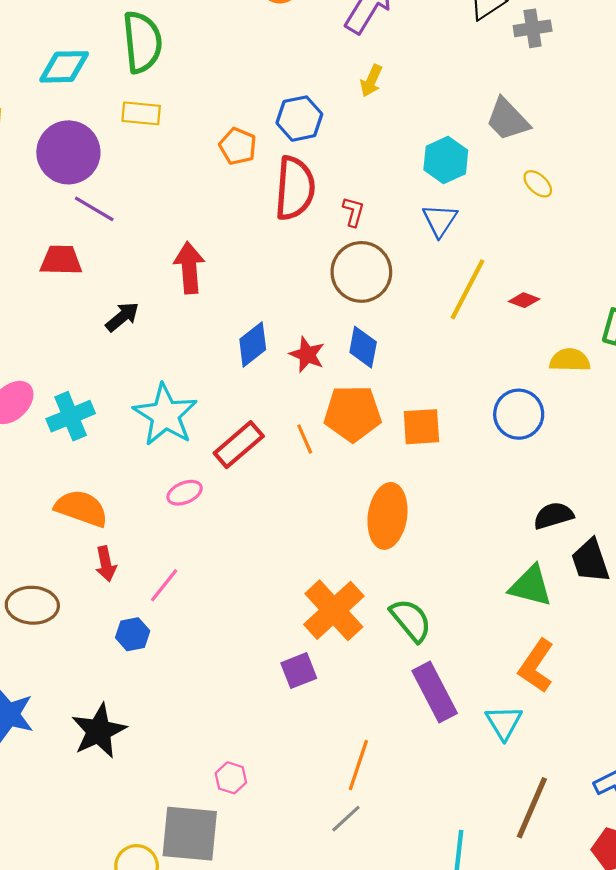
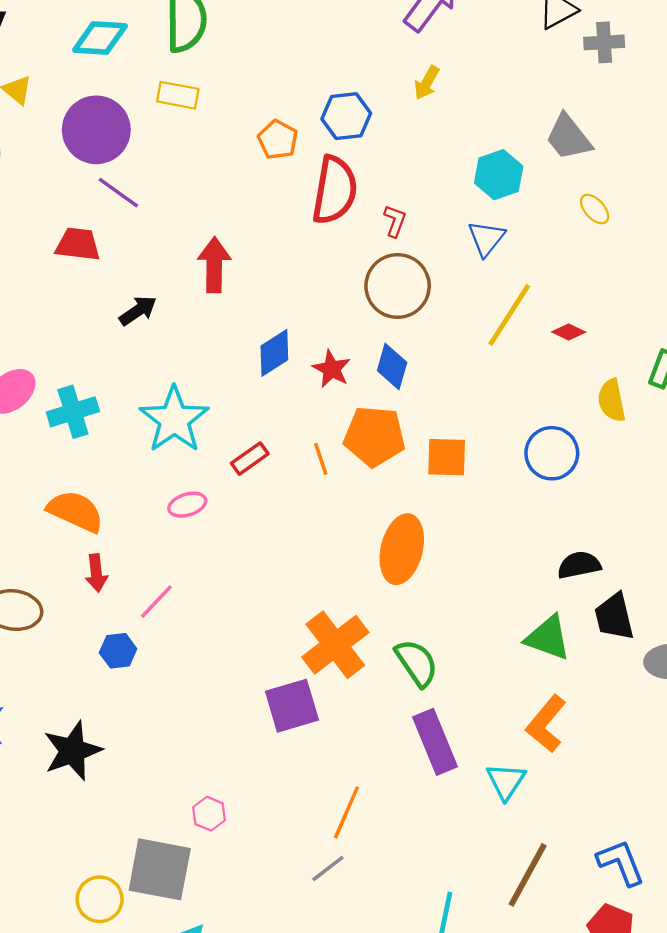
yellow semicircle: (570, 360) -> (612, 400), turned -108
red rectangle: (239, 445) -> (250, 459), size x0.7
purple square: (299, 671) -> (292, 706), size x1.4

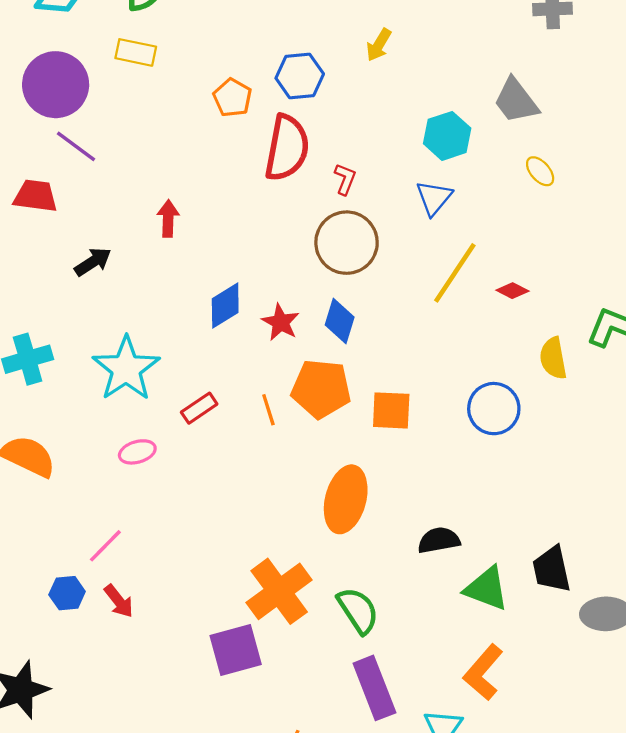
red arrow: (214, 265) -> (168, 219), size x0.7
black semicircle: (579, 565) -> (439, 540), moved
red arrow: (96, 573) -> (119, 601), moved, turned -33

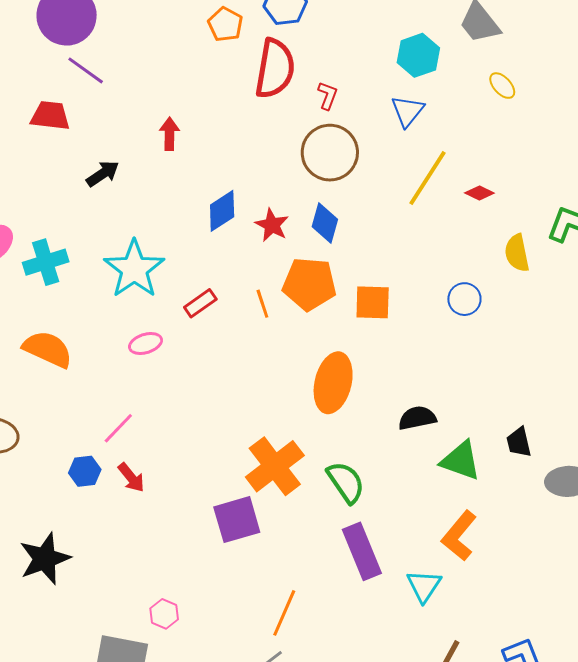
blue circle: (494, 409) -> (464, 299), size x0.7
black trapezoid: (552, 569) -> (519, 442), size x0.7

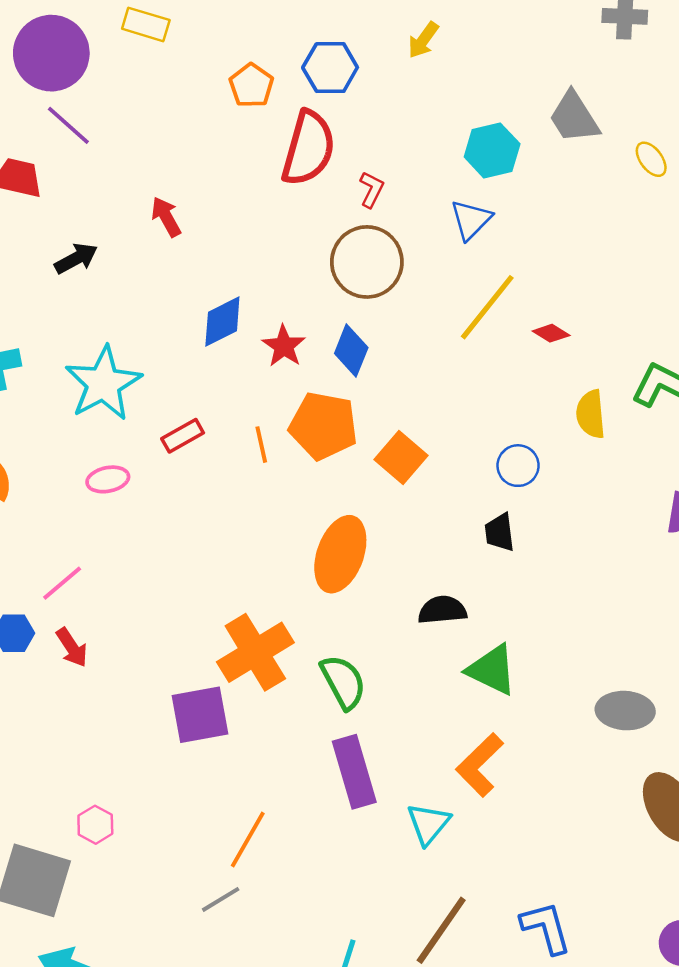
yellow ellipse: (502, 86) -> (651, 159), moved
red arrow: (169, 134) -> (166, 217), turned -36
orange square: (373, 302) -> (401, 458), turned 33
black trapezoid: (519, 442) -> (500, 532), moved

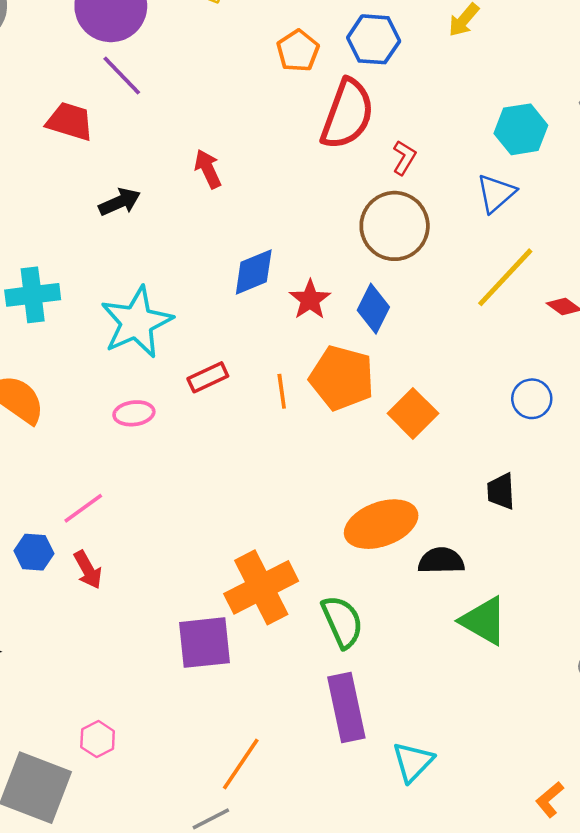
blue circle: (518, 466) -> (532, 399), moved
orange ellipse: (340, 554) -> (381, 524), moved, turned 46
orange L-shape: (480, 765) -> (550, 799), moved, size x0.6

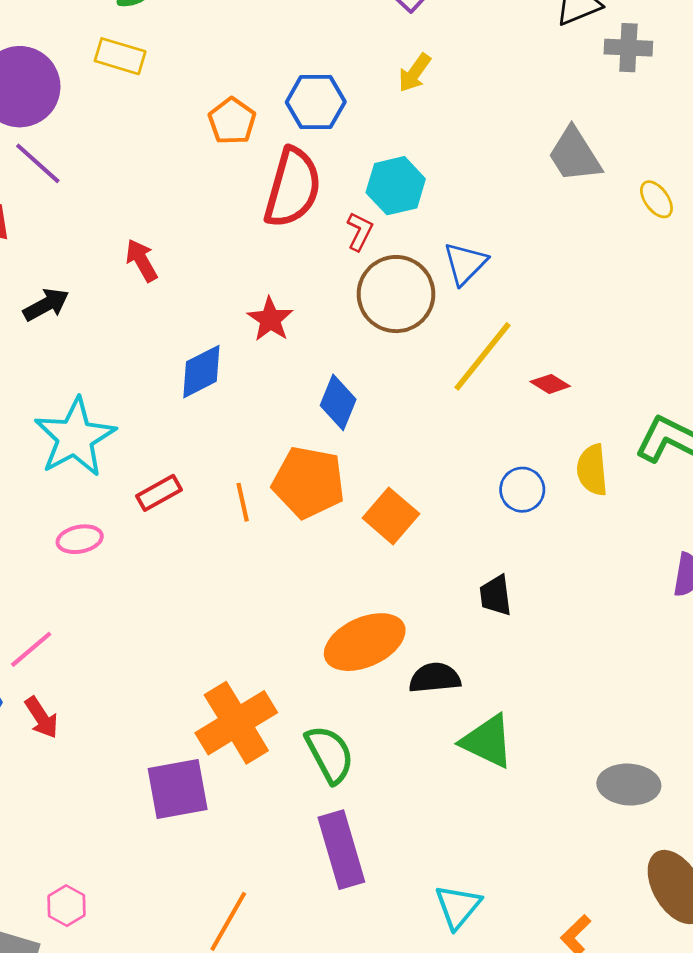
cyan hexagon: (521, 129) -> (396, 186), moved
brown circle: (395, 226) -> (396, 294), moved
red star: (310, 300) -> (270, 319), moved
cyan triangle: (413, 762) -> (458, 906), moved

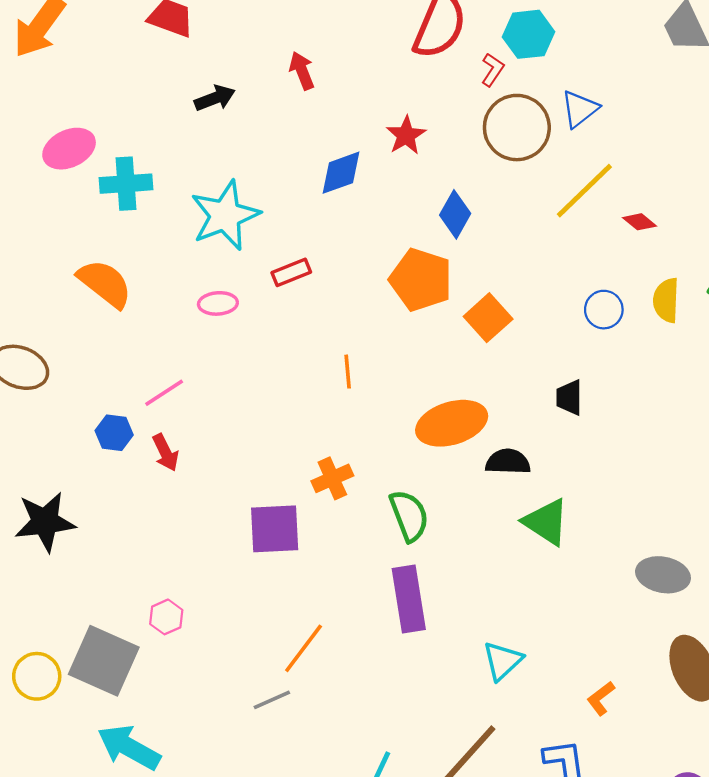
orange line: (243, 502) -> (348, 372), moved
orange cross: (236, 723) -> (332, 478), size x0.6

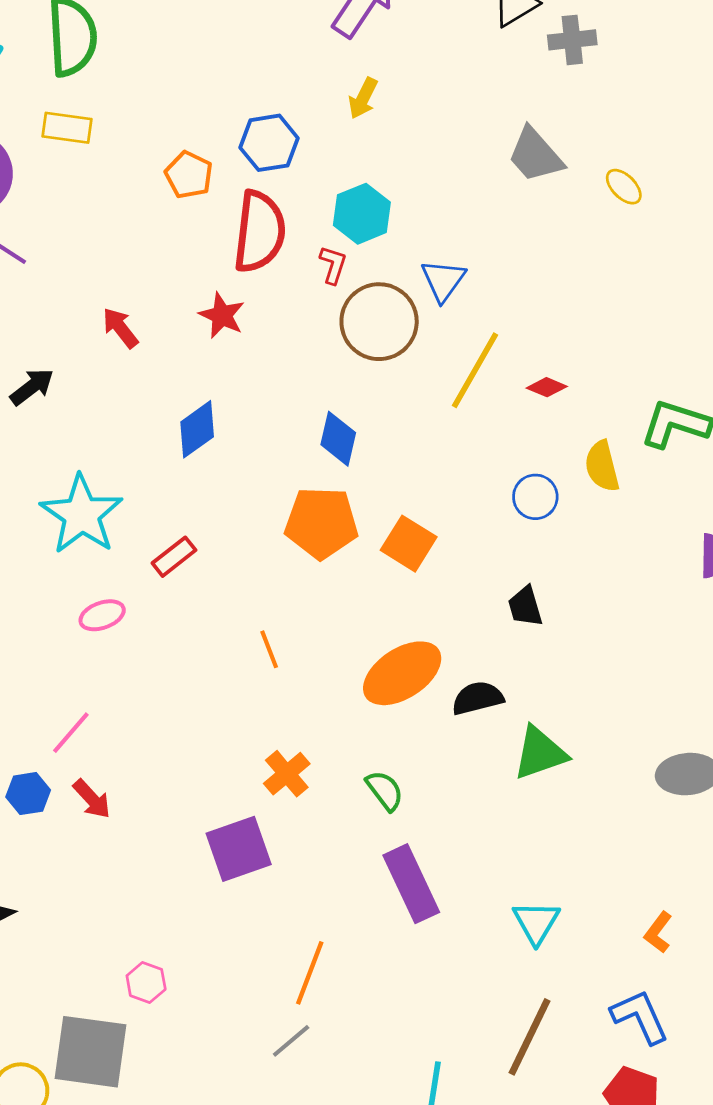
red star: (406, 135) -> (222, 315), moved
green semicircle: (409, 516) -> (385, 790), size x0.7
green triangle: (546, 522) -> (540, 753), turned -36

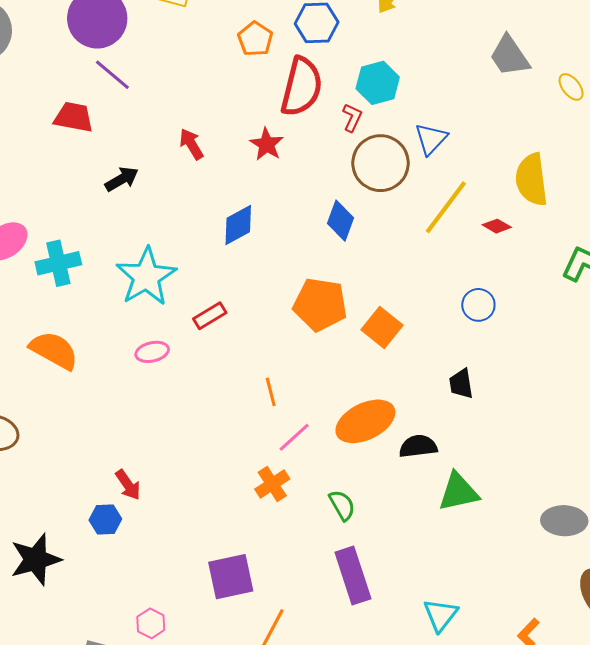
blue diamond: (338, 439) -> (341, 221), moved
yellow semicircle: (602, 466) -> (532, 180), moved, size x1.4
pink line: (71, 733) -> (294, 437), moved
blue hexagon: (28, 794) -> (105, 519), moved
purple square: (239, 849) -> (231, 577), moved

